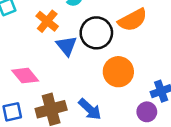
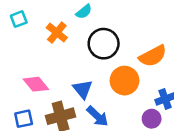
orange semicircle: (133, 20) -> (153, 56), moved
blue triangle: (67, 46) -> (83, 89), moved

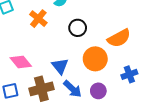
black circle: (104, 44) -> (78, 28), size x0.7
purple circle: (152, 119) -> (98, 91), moved

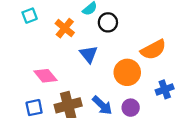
black circle: (78, 28) -> (108, 22), moved
blue triangle: (60, 66) -> (89, 54), moved

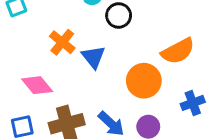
orange cross: (65, 28) -> (62, 42), moved

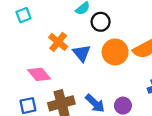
orange circle: (144, 81) -> (115, 52), moved

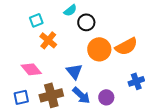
cyan square: (24, 15) -> (36, 20), moved
blue triangle: (82, 53) -> (74, 71), moved

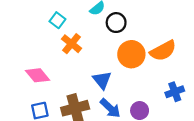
cyan square: (36, 20) -> (57, 20), turned -32
pink diamond: (31, 69) -> (38, 75), moved

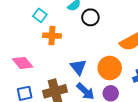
orange cross: (72, 44) -> (52, 36), turned -36
orange circle: (131, 54) -> (110, 68), moved

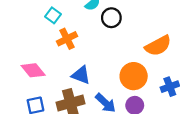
orange cross: (52, 36) -> (67, 39), turned -30
blue triangle: (78, 67) -> (81, 75), moved, turned -30

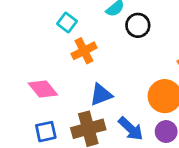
blue triangle: (81, 75) -> (101, 95), turned -42

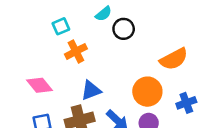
cyan square: (67, 22) -> (61, 26), turned 30

